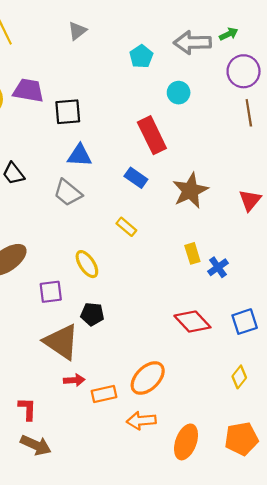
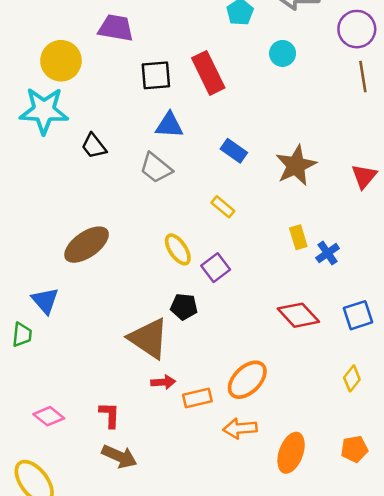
purple trapezoid: (28, 90) -> (116, 28), moved
red rectangle: (152, 135) -> (208, 73), moved
purple square: (51, 292) -> (216, 268), moved, turned -30
orange pentagon: (241, 439) -> (354, 449), size x0.7

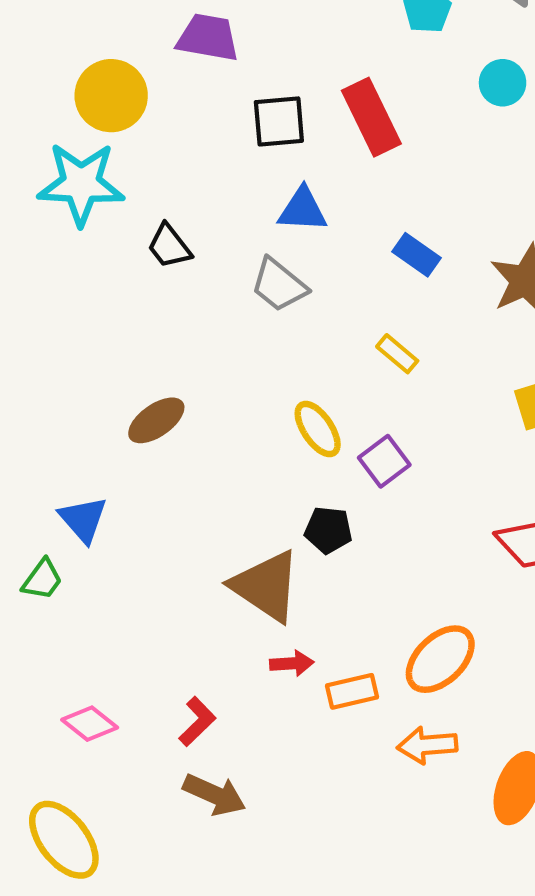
brown ellipse: (87, 245) -> (156, 420), size x0.7
green trapezoid: (22, 335) -> (42, 580), turned 30
red L-shape: (110, 415) -> (197, 721), turned 44

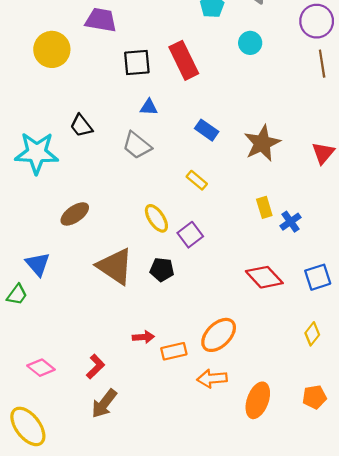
cyan star: (81, 184) -> (37, 153), moved
blue triangle: (303, 210) -> (149, 107), size x0.7
brown triangle: (266, 586) -> (115, 266), moved
brown arrow: (214, 795) -> (104, 404), turned 104

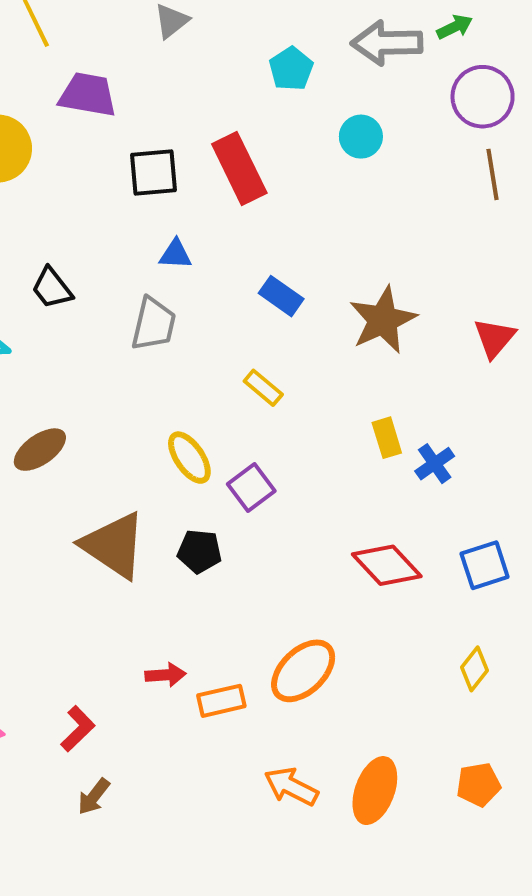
gray trapezoid: (137, 145) -> (154, 324), turned -116
orange arrow: (212, 379) -> (291, 787), moved, turned 32
brown arrow: (104, 404) -> (94, 797), size x0.7

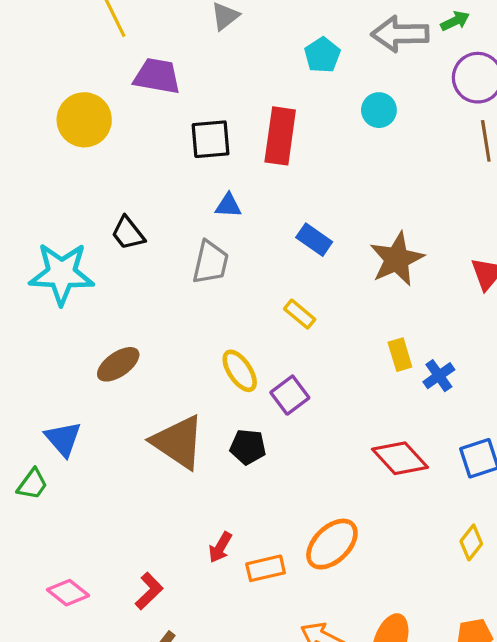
red rectangle: (239, 168) -> (280, 136), turned 34
red arrow: (166, 675) -> (220, 547), turned 124

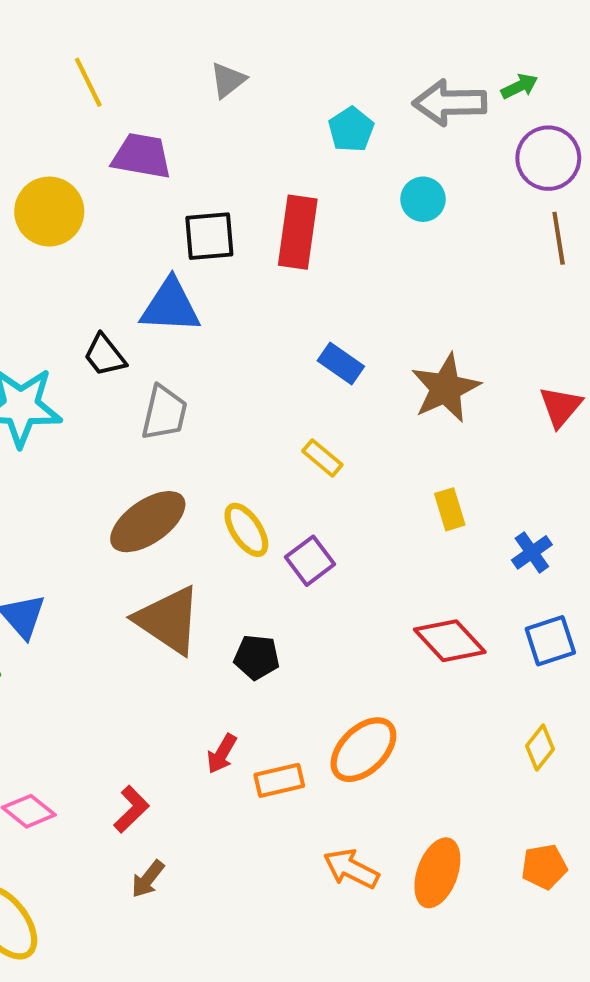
blue triangle: (228, 206) -> (170, 306), moved, size x1.8
gray trapezoid: (211, 262) -> (164, 413), moved
brown ellipse: (118, 364) -> (148, 522), moved, size x1.4
blue cross: (439, 376) -> (532, 552), moved
black pentagon: (248, 447) -> (257, 657), moved

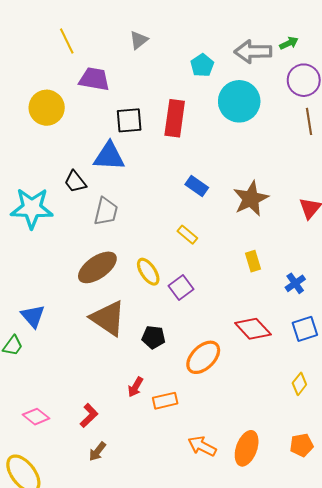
cyan circle: (423, 199) -> (239, 101), size x1.8
orange ellipse: (363, 750) -> (203, 357), moved

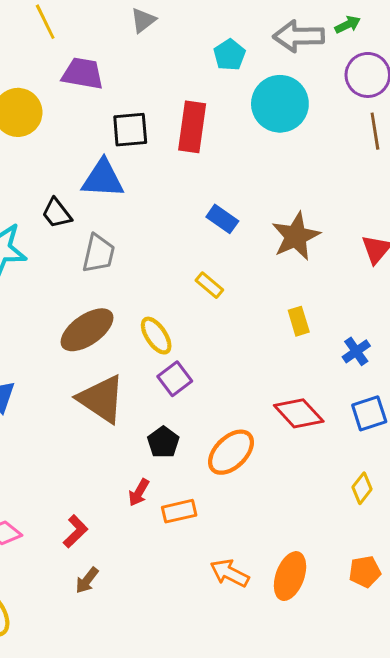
purple square: (181, 288) -> (175, 379), moved
black pentagon: (153, 337) -> (163, 442), moved, turned 30

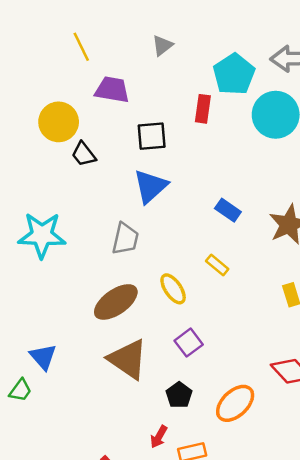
cyan pentagon: (230, 55) -> (234, 74), size x1.6
red rectangle: (192, 127) -> (203, 109), moved, size x0.7
blue triangle: (103, 179) -> (150, 186), moved, turned -45
black trapezoid: (57, 213) -> (84, 154), moved
yellow ellipse: (156, 336) -> (173, 289), moved

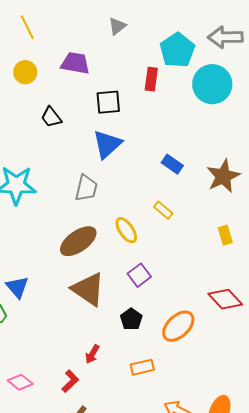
yellow line: (81, 47) -> (27, 27), moved
yellow circle: (59, 122) -> (25, 72), moved, size x0.7
red arrow: (159, 437) -> (92, 354), moved

